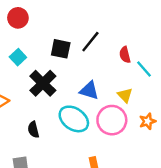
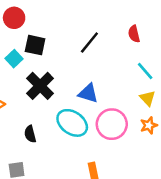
black square: (61, 49) -> (35, 45), moved
red semicircle: (125, 55) -> (134, 34), moved
yellow triangle: (125, 95) -> (148, 98), moved

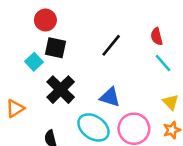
red circle: (14, 18) -> (45, 20), moved
cyan line: (145, 71) -> (163, 63), moved

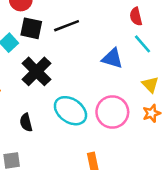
black line: (111, 45) -> (67, 26), moved, turned 30
blue triangle: (110, 97) -> (112, 58), moved

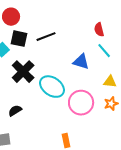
yellow triangle: (150, 85) -> (110, 82), turned -40
cyan ellipse: (70, 111) -> (52, 87), moved
black semicircle: (26, 122) -> (15, 111), turned 72

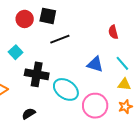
black square: (19, 39) -> (48, 16), moved
cyan line: (104, 51) -> (122, 63), moved
black cross: (23, 72) -> (37, 74), turned -35

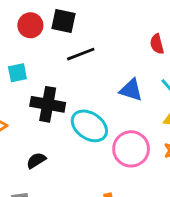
cyan square: (16, 52) -> (17, 73), turned 32

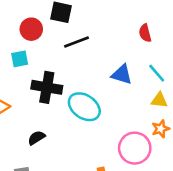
red circle: (30, 25) -> (31, 29), moved
pink circle: (131, 149) -> (135, 148), moved

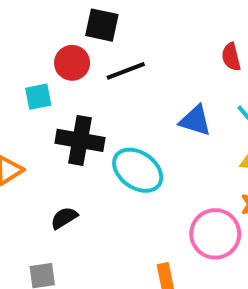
red circle: (31, 29) -> (72, 63), moved

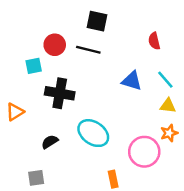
black square: (102, 25) -> (97, 21), moved
black line: (126, 71) -> (88, 50), turned 35
cyan ellipse: (138, 170) -> (93, 133), moved

